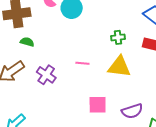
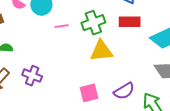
green cross: (118, 37) -> (93, 23), size x1.6
pink line: (82, 63) -> (62, 26), moved

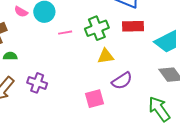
yellow triangle: (101, 51) -> (106, 56), size x0.7
purple semicircle: (124, 91) -> (122, 81), moved

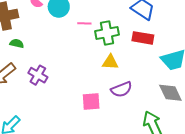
pink line: (65, 33) -> (84, 23), moved

